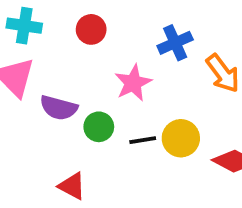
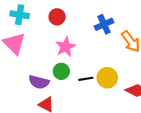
pink star: (133, 83) -> (66, 47), moved
purple semicircle: (59, 108) -> (39, 82), moved

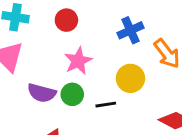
yellow circle: (107, 78) -> (130, 78), moved
purple semicircle: (39, 82) -> (42, 93), moved

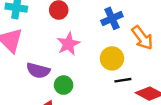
green circle: (72, 94) -> (64, 85), moved
black line: (106, 105) -> (123, 80), moved

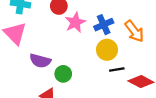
blue cross: (112, 18) -> (104, 25), moved
pink star: (68, 44) -> (75, 22), moved

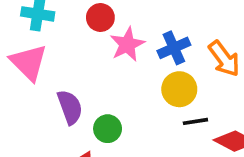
purple semicircle: (40, 61) -> (70, 107), turned -125

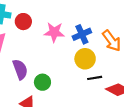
red circle: (100, 17) -> (23, 22), moved
pink star: (127, 44) -> (54, 32), turned 30

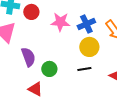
black line: (95, 78) -> (84, 69), moved

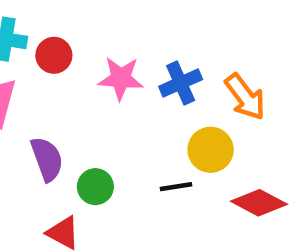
yellow circle: (89, 47) -> (211, 150), moved

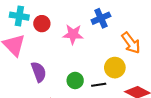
blue cross: (181, 83) -> (101, 18), moved
green circle: (95, 187) -> (75, 80), moved

